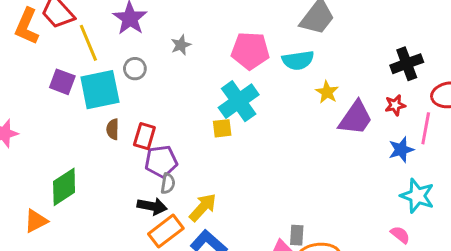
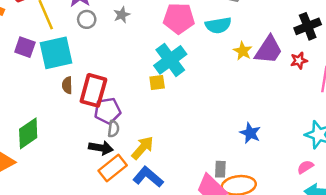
gray circle: (135, 69) -> (87, 19), moved
purple trapezoid: (356, 118) -> (269, 50), moved
red rectangle: (144, 136) -> (93, 90), size x1.5
blue star: (401, 150) -> (250, 133), moved, turned -30
pink semicircle: (400, 235) -> (305, 167), turned -70

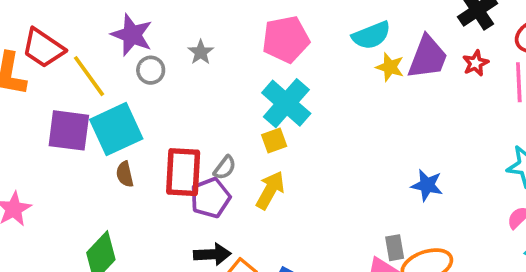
cyan semicircle: (218, 25) -> (371, 35), moved
purple square: (25, 47) -> (69, 130), size x1.4
brown semicircle: (67, 85) -> (125, 174), moved
gray semicircle: (113, 129) -> (225, 168), moved, turned 42
yellow arrow: (143, 148) -> (270, 190), moved

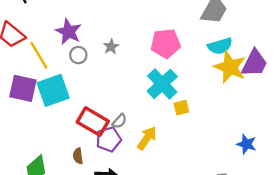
yellow star: (390, 67) -> (230, 67), size x1.8
yellow square: (274, 141) -> (181, 108), moved
red rectangle: (183, 172) -> (93, 122), turned -68
brown semicircle: (125, 174) -> (78, 156), moved

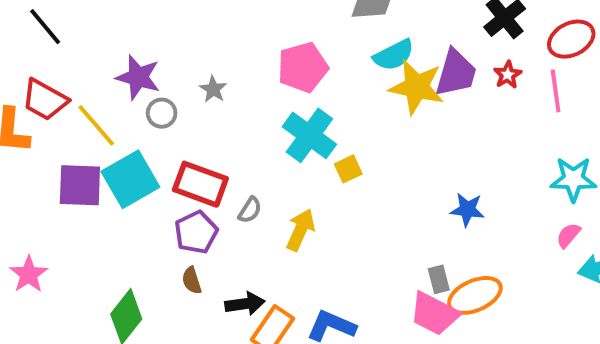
red rectangle: (93, 122) -> (200, 184), moved
purple pentagon: (109, 139) -> (196, 232), moved

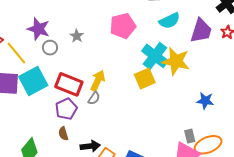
yellow star: (417, 87) -> (176, 61), moved
cyan cross: (309, 135) -> (155, 56), moved
yellow square: (348, 169) -> (145, 78), size x1.5
yellow arrow: (300, 230) -> (98, 81), moved

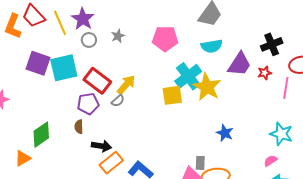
yellow line: (16, 53) -> (60, 23), moved

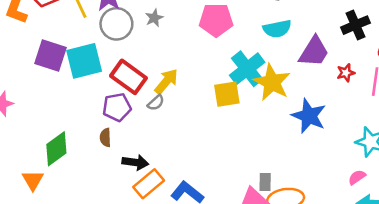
gray circle: (89, 40) -> (116, 24), size x1.6
red star: (265, 73) -> (346, 73), moved
blue star: (225, 133) -> (309, 116), moved, size x1.5
orange triangle: (23, 158) -> (33, 180), turned -30

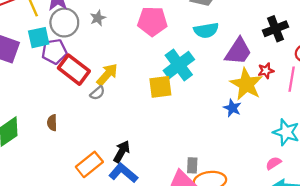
cyan square: (84, 61) -> (39, 38), moved, size x0.7
yellow star: (272, 82) -> (246, 84), moved
purple pentagon: (117, 107) -> (54, 52), moved
blue star: (309, 116) -> (232, 108), size x0.6
black arrow: (135, 162) -> (122, 152), moved, turned -70

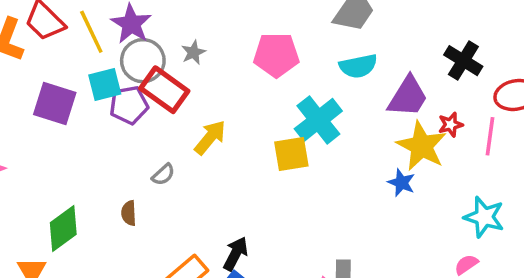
black cross: (276, 29) -> (463, 61), turned -35
red rectangle: (74, 70) -> (164, 90), moved
gray semicircle: (97, 93) -> (163, 175), moved

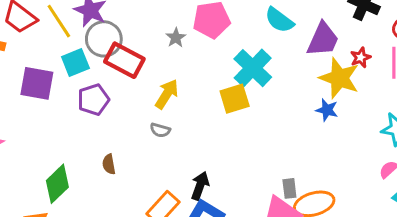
gray star: (193, 52) -> (176, 38), moved
cyan semicircle: (358, 66) -> (279, 20), turned 56
purple pentagon: (129, 105) -> (93, 100), moved
gray semicircle: (163, 175) -> (160, 130), moved, turned 66

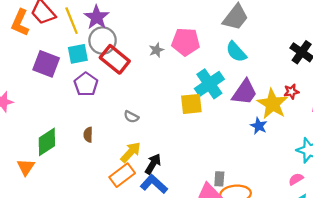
purple trapezoid: (323, 39) -> (245, 92), moved
yellow arrow: (167, 94) -> (131, 152), moved
purple pentagon: (93, 100) -> (86, 84), turned -30

